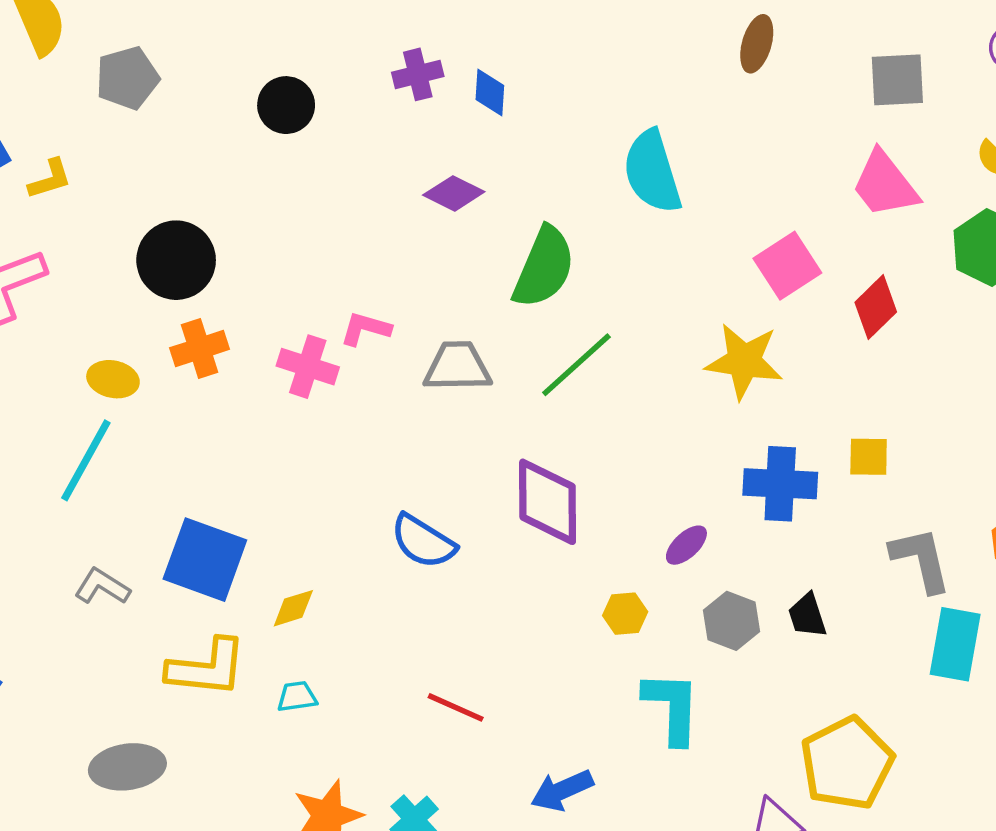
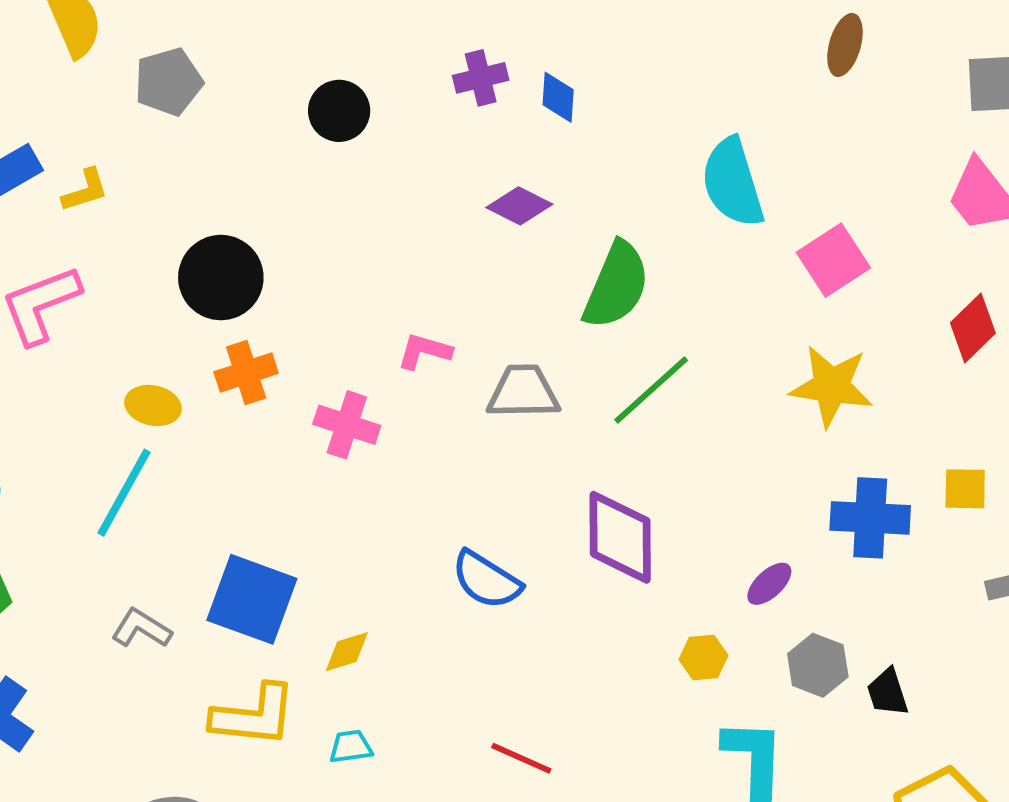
pink square: (787, 266) -> (833, 260), moved
pink cross: (308, 367) -> (347, 425), moved
black trapezoid: (807, 615) -> (888, 692), moved

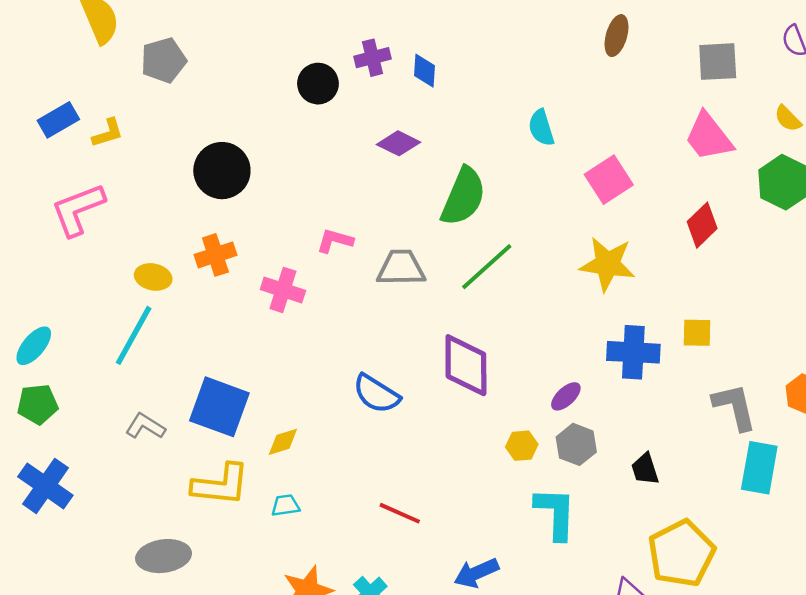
black circle: (339, 111) -> (318, 84), moved
cyan semicircle: (733, 183) -> (541, 128), size x0.6
black circle: (221, 278) -> (222, 171), moved
gray hexagon: (818, 665) -> (576, 444), moved

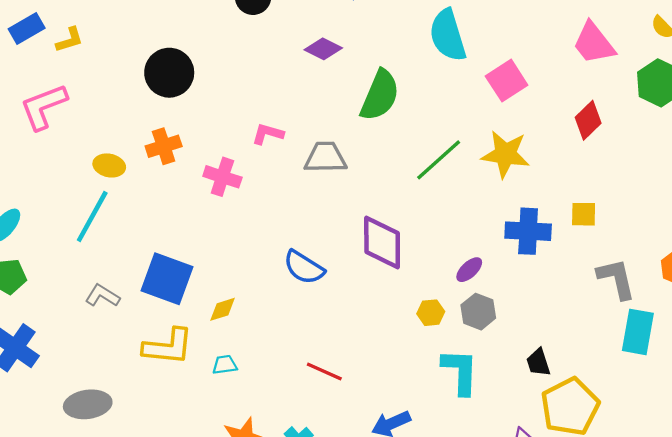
cyan semicircle: (541, 128) -> (448, 35), size x1.6
green line: (487, 267) -> (439, 160), moved
black trapezoid: (645, 469) -> (538, 362), moved
gray ellipse: (164, 556) -> (88, 404), moved

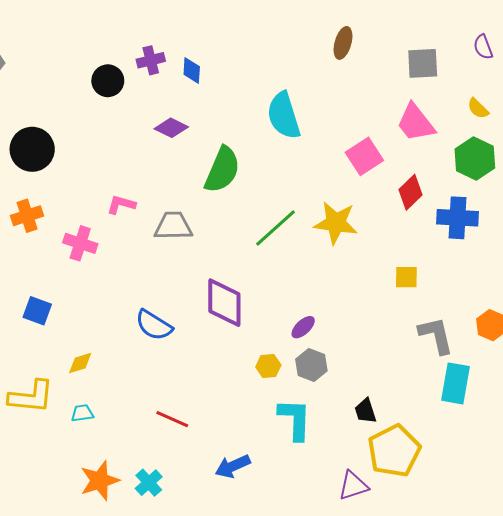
pink square: (507, 81) -> (364, 156), moved
blue cross: (528, 231) -> (458, 218), moved
blue square: (167, 279) -> (37, 311), moved, size x0.6

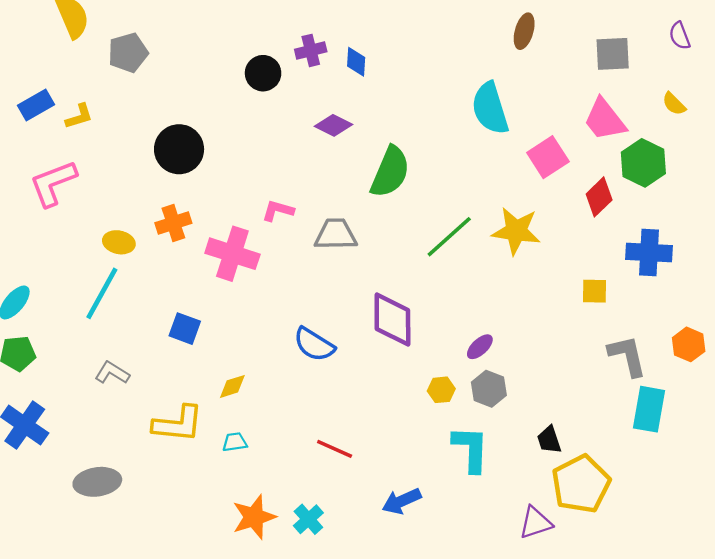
cyan semicircle: (284, 116) -> (490, 108), moved
green hexagon: (475, 158) -> (643, 163), moved
blue cross: (458, 218) -> (649, 253), moved
pink cross: (80, 243) -> (232, 254), size x1.4

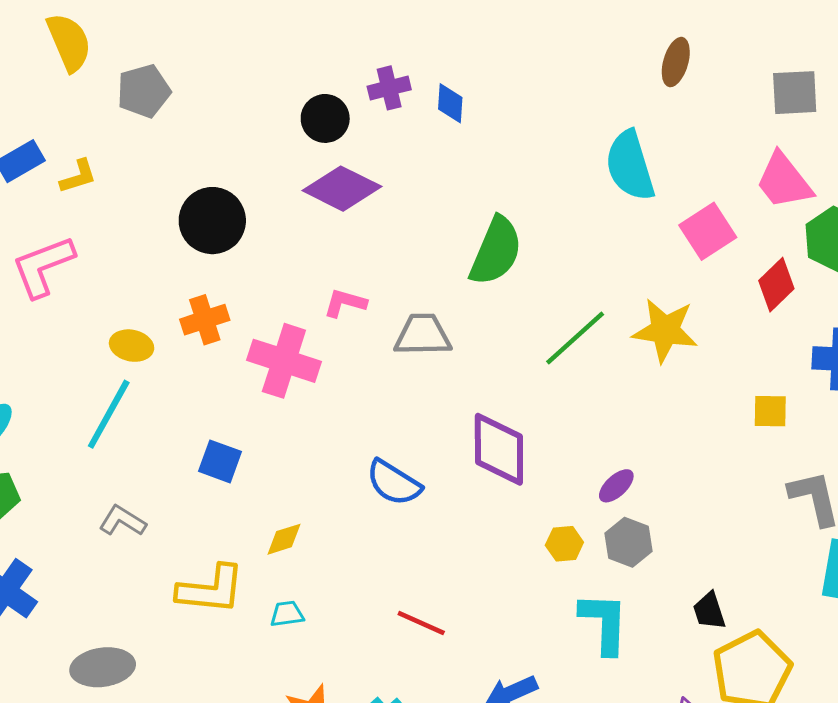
purple diamond: (333, 125) -> (342, 189), moved, size x1.5

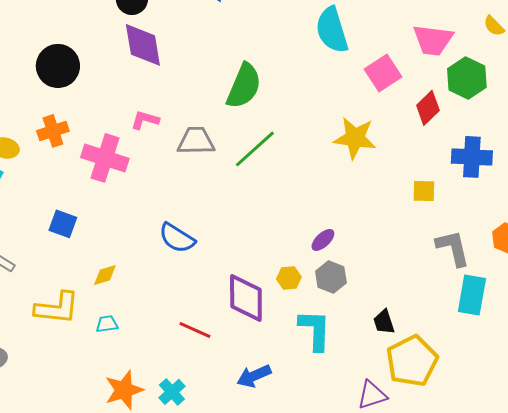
pink trapezoid: (784, 181) -> (433, 40), turned -45
purple diamond: (342, 189) -> (143, 45), turned 54
green line: (575, 338) -> (255, 149), moved
purple diamond: (499, 449) -> (246, 298), moved

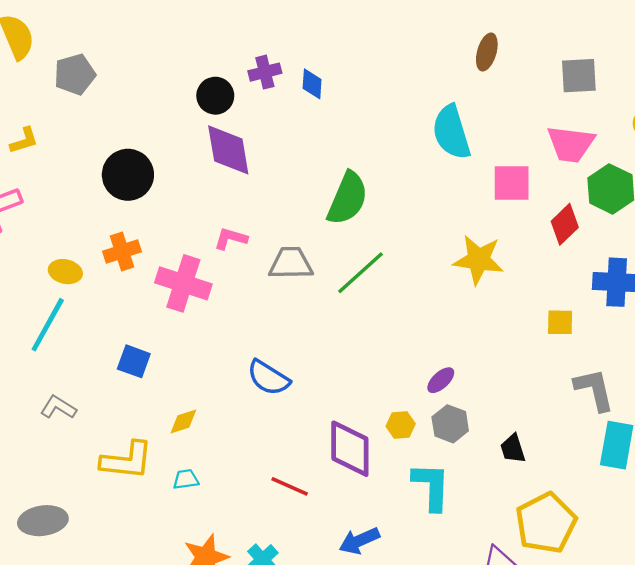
pink square: (383, 73) -> (512, 183), turned 33
black trapezoid: (384, 322) -> (513, 449), moved

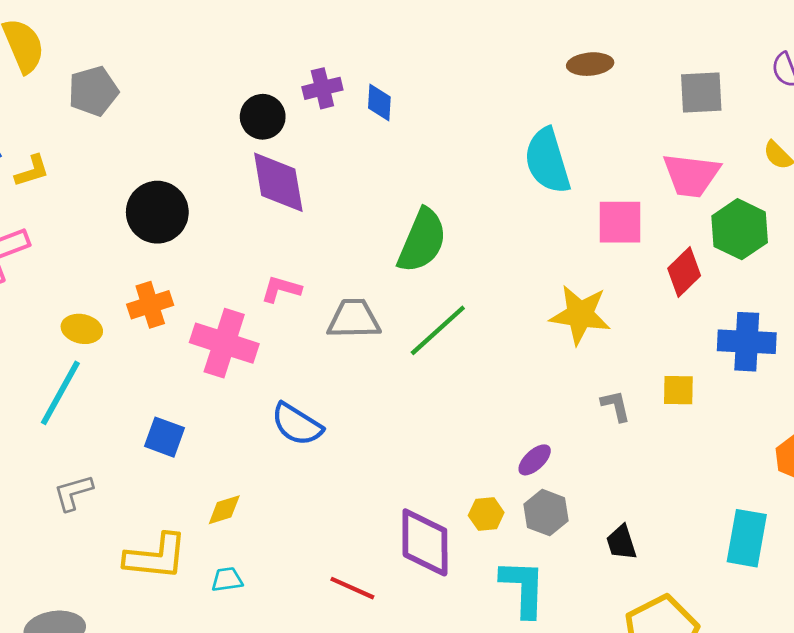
brown ellipse: (487, 52) -> (590, 64), turned 69
blue semicircle: (268, 378) -> (297, 424), moved
gray L-shape: (594, 390) -> (616, 406), moved, size x0.6
gray L-shape: (58, 407) -> (73, 493), turned -48

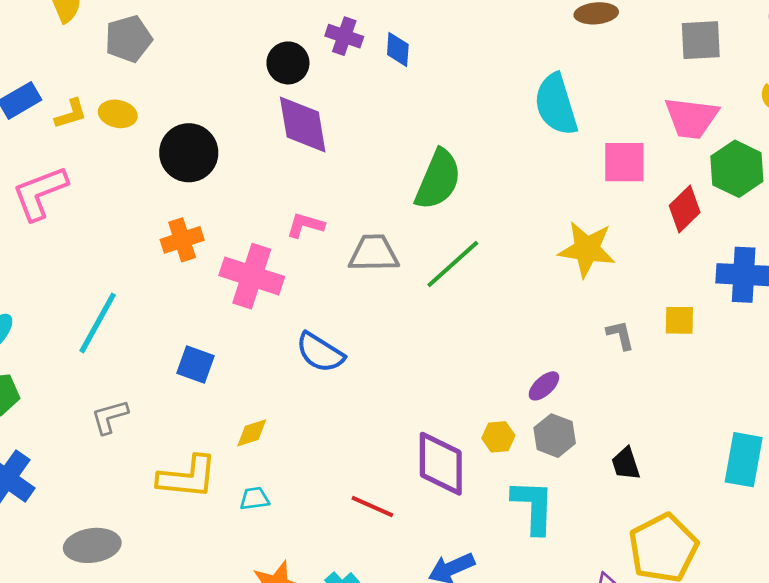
purple cross: (322, 88) -> (344, 36), turned 33
yellow ellipse: (82, 329) -> (118, 114), moved

